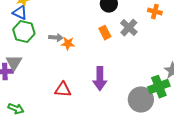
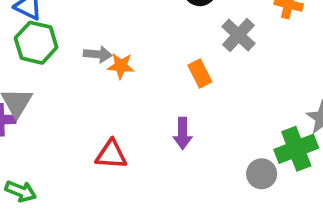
orange rectangle: (105, 33) -> (200, 74), moved
purple arrow: (100, 79) -> (183, 133), size x0.7
gray circle: (141, 100) -> (262, 174), size x0.6

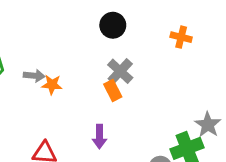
gray cross: (238, 35) -> (120, 71), moved

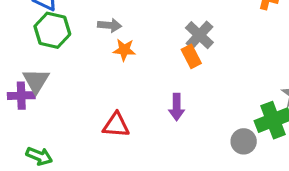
gray arrow: (34, 76) -> (110, 25), moved

